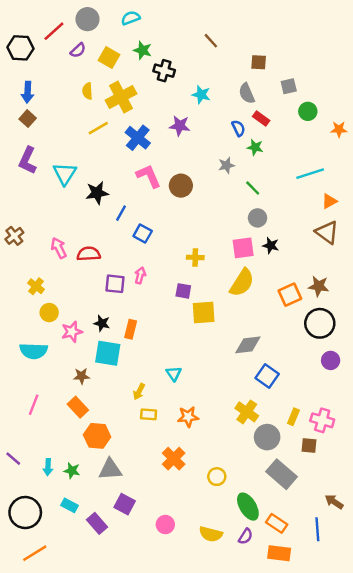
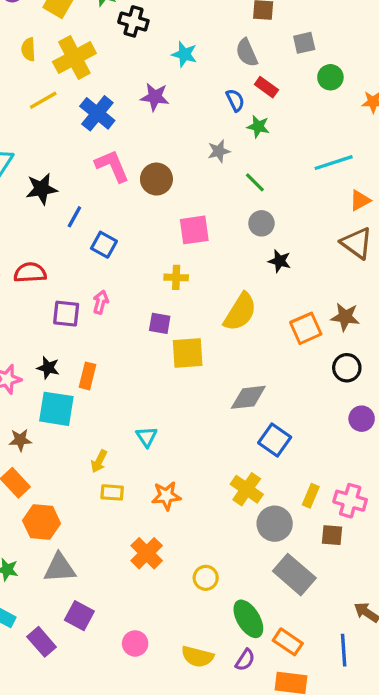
pink square: (243, 248) -> (194, 230), moved
black circle: (320, 323) -> (347, 368), size x0.7

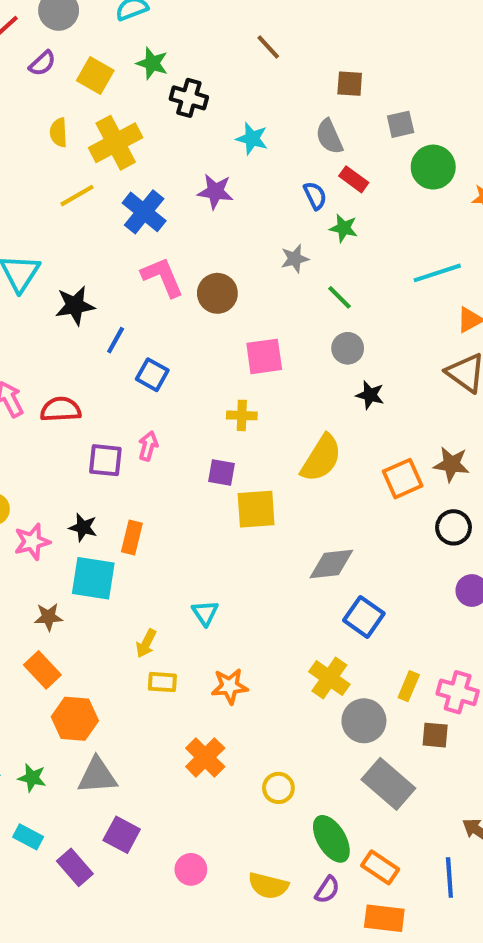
green circle: (330, 77) -> (433, 167), size x1.4

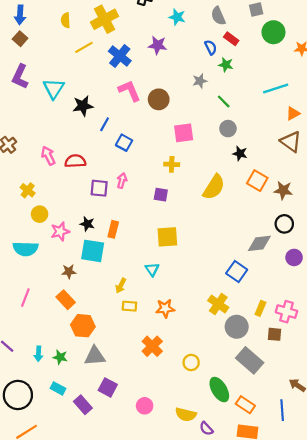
yellow semicircle: (59, 132) -> (66, 20), moved
orange square: (403, 479) -> (257, 181), moved, turned -36
yellow square: (256, 509) -> (167, 237), moved
gray diamond: (331, 564) -> (259, 243), moved
purple semicircle: (327, 890) -> (206, 429), moved, turned 104

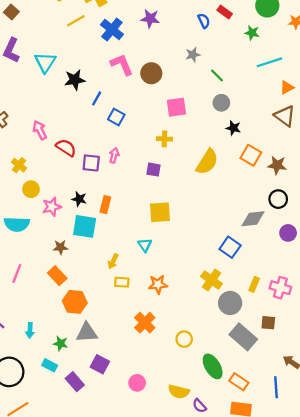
green star: (226, 65) -> (252, 33), moved
red semicircle: (75, 161) -> (66, 148), moved, turned 36
brown square: (275, 334) -> (268, 323), moved
green star: (60, 357) -> (61, 343), moved

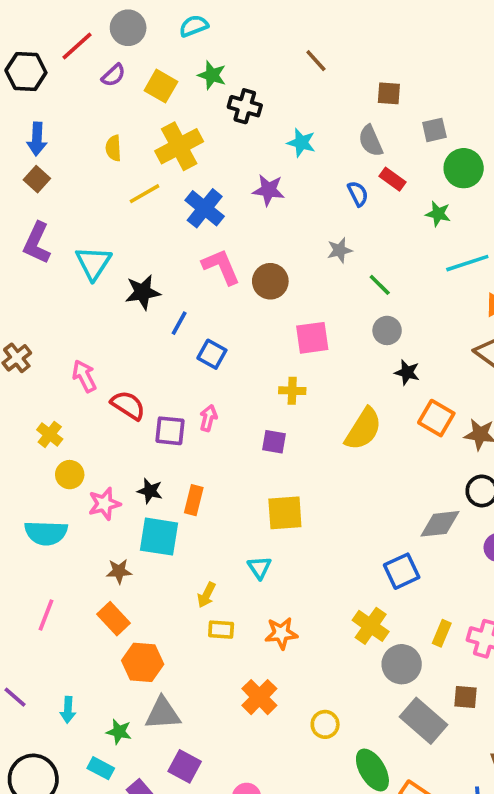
blue square: (230, 247) -> (402, 571), turned 30

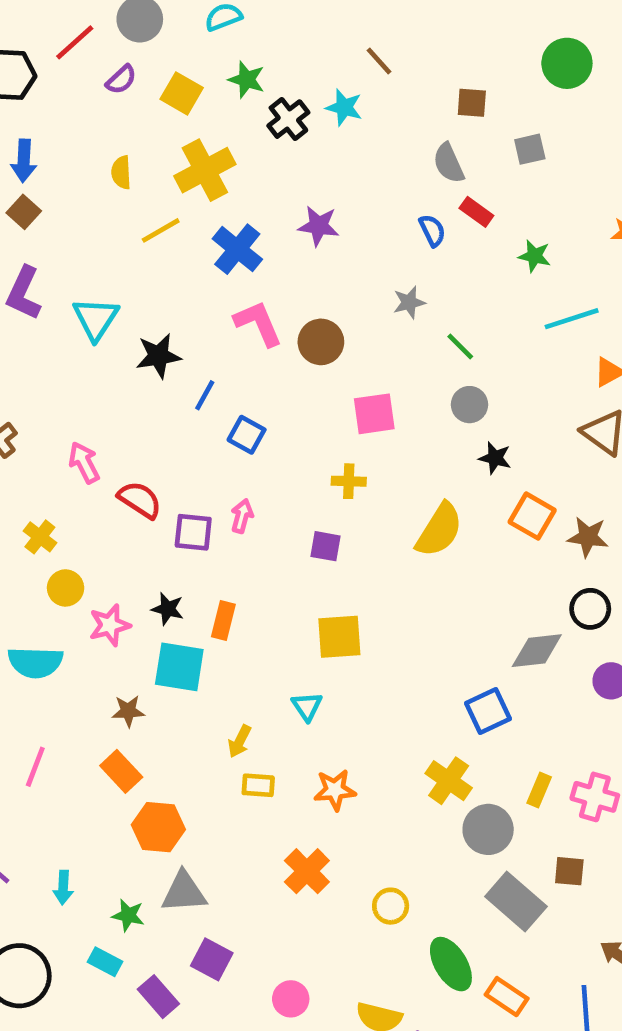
black cross: (245, 106) -> (288, 119), turned 36
cyan star: (301, 143) -> (344, 107), moved
green circle: (464, 168) -> (567, 63), moved

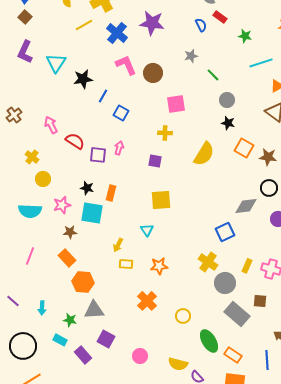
purple star: (319, 226) -> (152, 23), size x1.4
gray circle: (469, 405) -> (227, 100), moved
pink star: (110, 625) -> (62, 205), moved

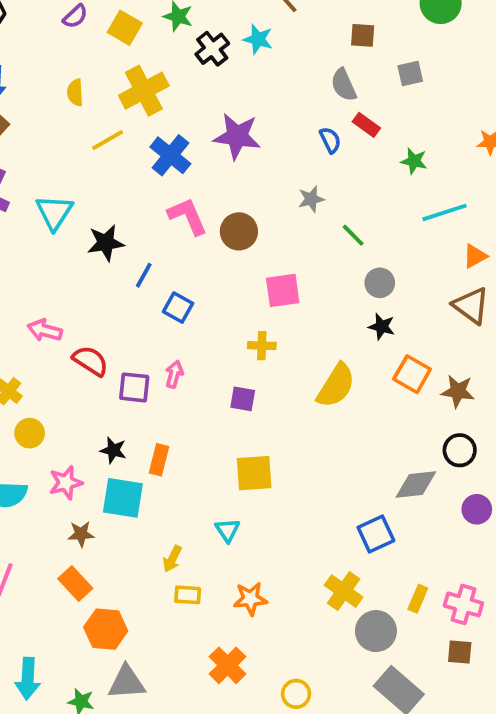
pink arrow: (51, 125) -> (45, 330), turned -48
brown square: (260, 301) -> (460, 652), moved
cyan arrow: (42, 308) -> (28, 679), size x1.5

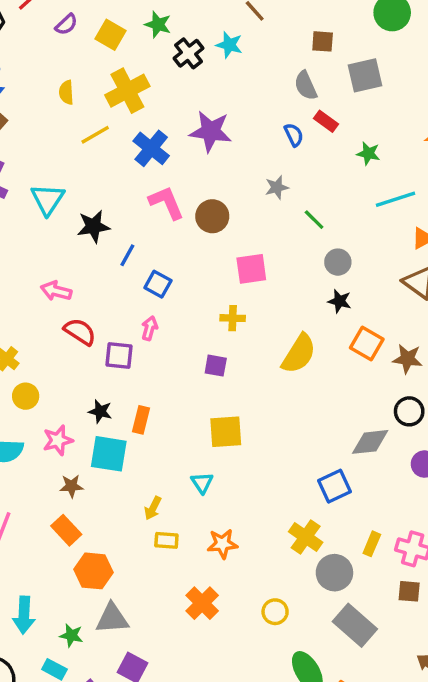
gray square: (410, 73) -> (365, 75), size x1.5
pink arrow: (45, 330) -> (56, 291), moved
pink arrow: (174, 374) -> (149, 328), moved
yellow circle: (296, 694) -> (275, 612), moved

